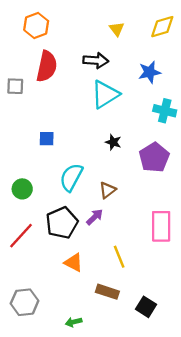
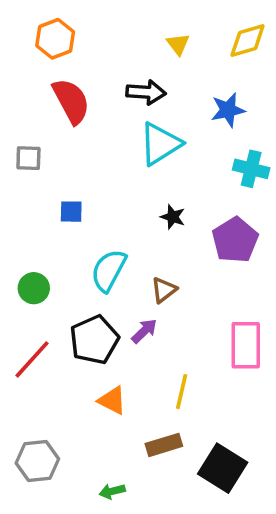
red semicircle: (47, 66) -> (71, 101), turned -40
gray square: (15, 86) -> (28, 158), moved
yellow line: (119, 257) -> (182, 392), turned 35
brown rectangle: (107, 292) -> (164, 445), turned -35
black square: (146, 307) -> (223, 468), size x1.5

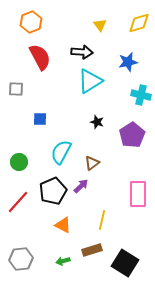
green arrow: (112, 491) -> (63, 261), moved

